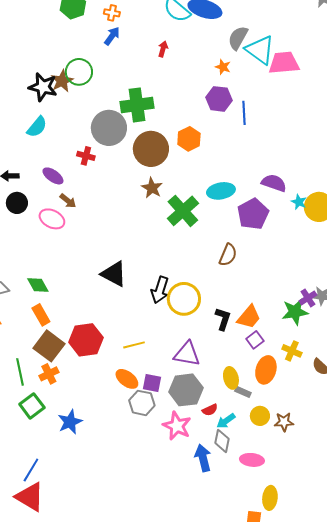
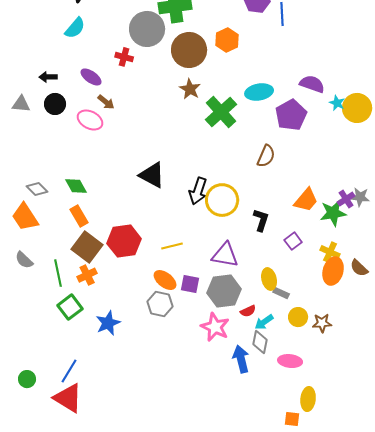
orange trapezoid: (249, 317) -> (306, 200), moved
orange ellipse: (266, 370) -> (333, 271), moved
gray hexagon: (142, 403) -> (160, 304), moved

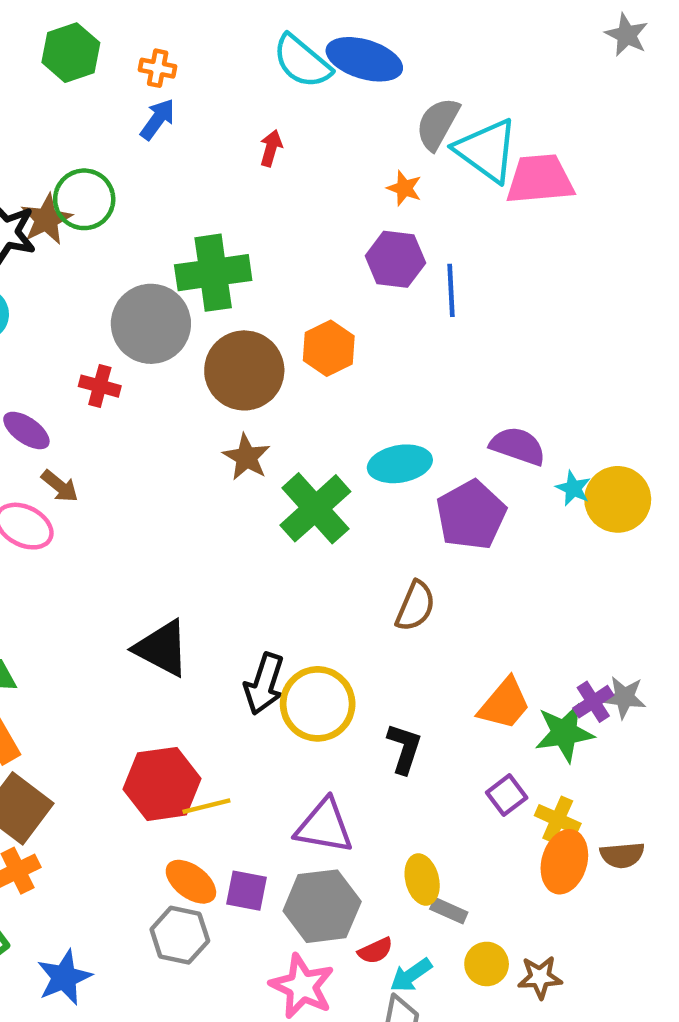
red hexagon: (124, 241) -> (162, 784), moved
purple square: (293, 241) -> (507, 795), moved
brown semicircle: (359, 268) -> (622, 855), turned -48

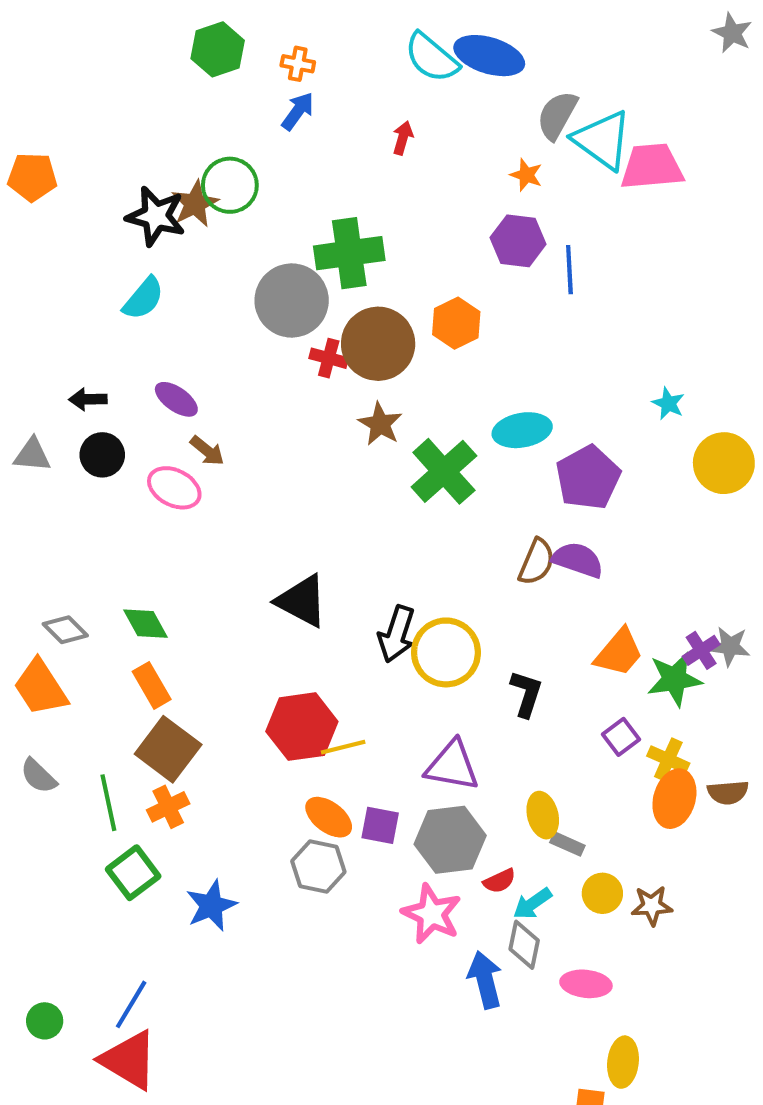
red cross: (100, 386) -> (329, 358), moved
purple semicircle: (518, 446) -> (578, 560), moved
cyan star: (573, 488) -> (668, 403), moved

